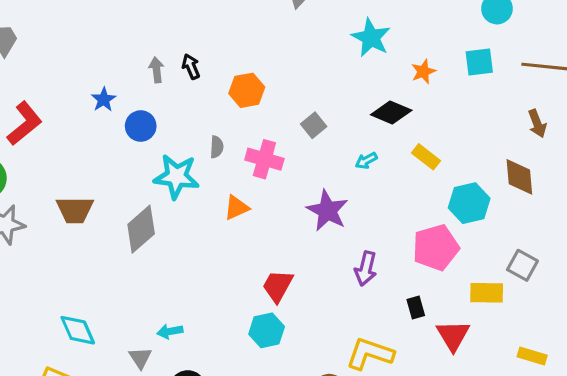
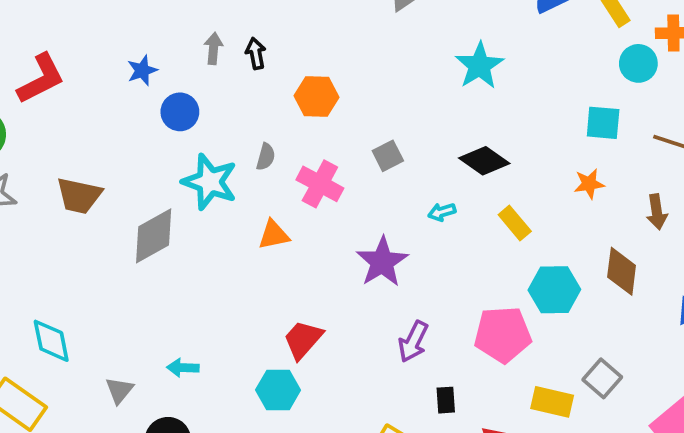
orange star: (423, 71) -> (589, 184), moved
black rectangle: (416, 308) -> (446, 400), moved
cyan arrow: (170, 331) -> (183, 368), moved

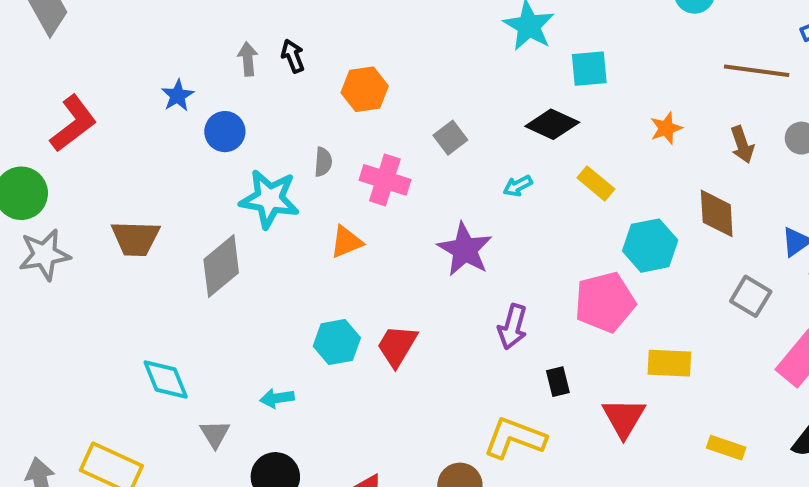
cyan square: (603, 123) -> (589, 69), moved
cyan diamond: (51, 341) -> (166, 380), moved
gray square: (602, 378) -> (751, 296), moved
cyan hexagon: (278, 390) -> (337, 342), moved

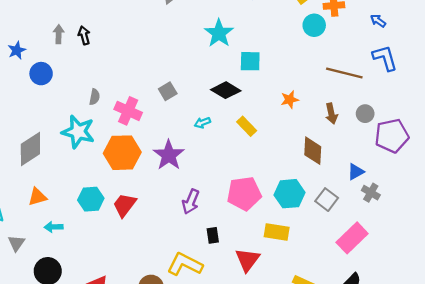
orange hexagon: (365, 89) -> (122, 153), moved, size x1.4
cyan star: (269, 199) -> (78, 132), moved
orange triangle: (346, 242) -> (37, 197), moved
cyan hexagon: (650, 246) -> (289, 194), moved

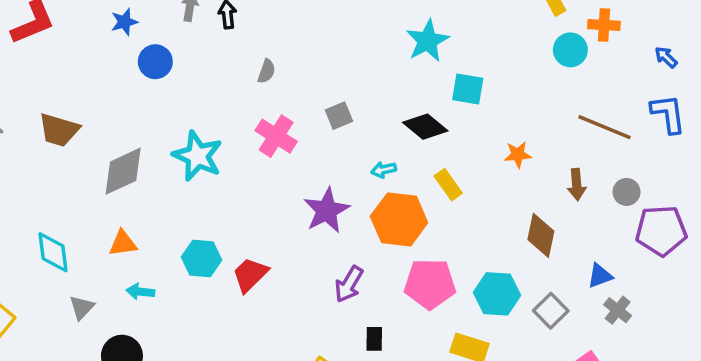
gray semicircle: (94, 97) -> (266, 71), moved
orange hexagon: (122, 153) -> (399, 219), moved

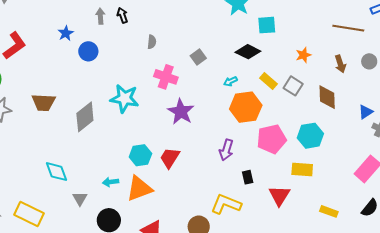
purple star: (327, 210) -> (181, 112), moved
orange triangle: (123, 243) -> (139, 189), moved, size x1.6
gray square: (551, 311) -> (293, 86), moved

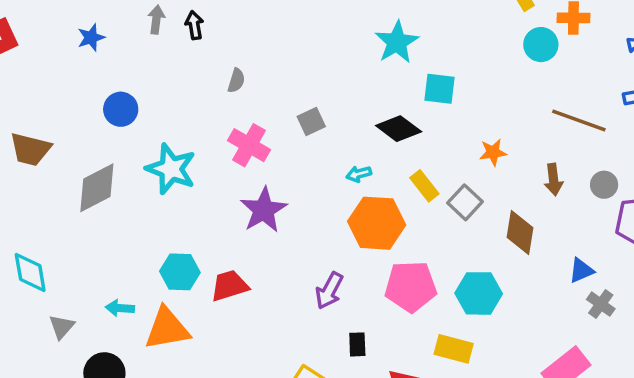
blue circle: (88, 51) -> (121, 109), moved
red trapezoid: (170, 158) -> (229, 286), turned 30

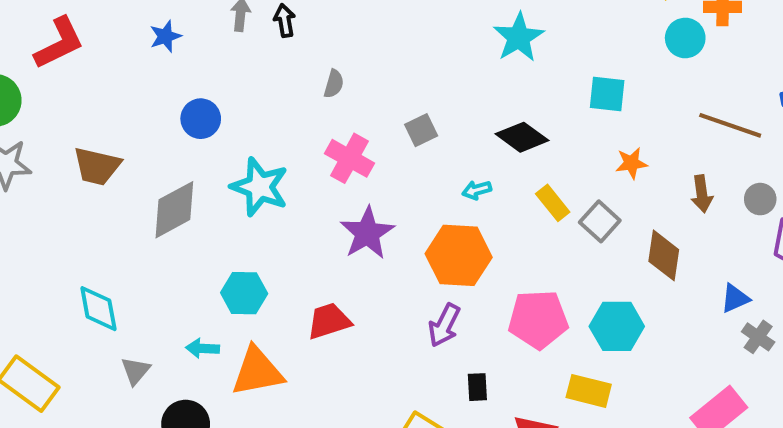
cyan square: (440, 89) -> (607, 94), moved
orange hexagon: (377, 223) -> (459, 255), moved
cyan hexagon: (180, 272) -> (244, 293), moved

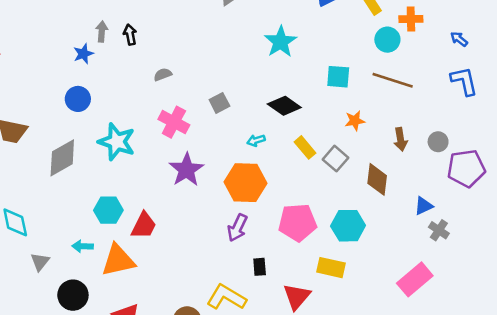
blue star: (165, 36) -> (83, 54), moved
gray semicircle: (334, 84) -> (163, 74), turned -126
brown line: (730, 125) -> (393, 80), moved
red trapezoid: (329, 321) -> (144, 226), moved, turned 136

